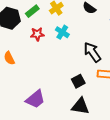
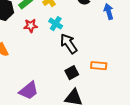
black arrow: (92, 52) -> (69, 44), moved

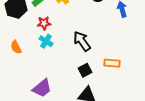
cyan cross: (56, 24) -> (46, 41), moved

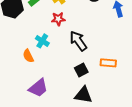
red star: (44, 23) -> (58, 19), moved
orange semicircle: (16, 47) -> (28, 56), moved

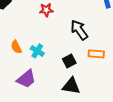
cyan cross: (42, 41) -> (37, 51), moved
black arrow: (78, 41) -> (79, 30), moved

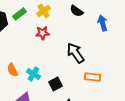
black square: (69, 61) -> (56, 84), moved

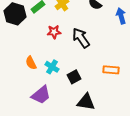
red star: (43, 33) -> (54, 32), moved
black arrow: (76, 53) -> (81, 38), moved

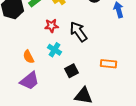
cyan cross: (52, 67) -> (55, 50), moved
purple trapezoid: (41, 95) -> (30, 81), moved

